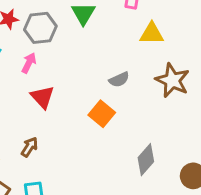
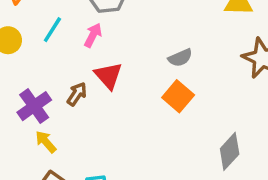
gray semicircle: (119, 80) -> (180, 58), moved
brown arrow: (29, 147) -> (77, 94), moved

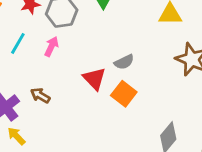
red triangle: (108, 76) -> (94, 79), moved
brown arrow: (77, 94) -> (40, 96), turned -90

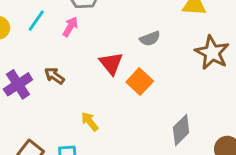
gray semicircle: (124, 62) -> (150, 39), moved
yellow arrow: (16, 136) -> (90, 121), moved

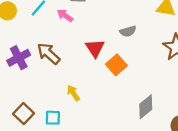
pink arrow: (70, 27) -> (65, 16), turned -91
brown arrow: (54, 76) -> (49, 54), size x1.5

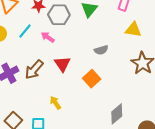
red triangle: (95, 48) -> (62, 64), moved
brown arrow: (49, 54) -> (34, 70), turned -90

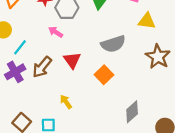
cyan line: (25, 31) -> (20, 47), moved
gray semicircle: (101, 50) -> (113, 44), size x1.6

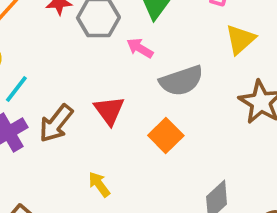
yellow triangle: (147, 21) -> (240, 39), turned -48
pink arrow: (56, 32) -> (140, 48), moved

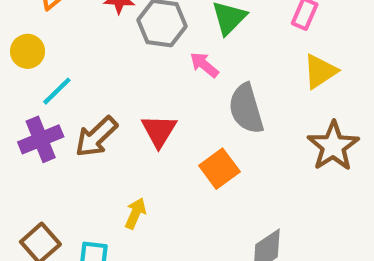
gray semicircle: (181, 81) -> (246, 109), turned 84
yellow arrow: (99, 184) -> (135, 213), turned 52

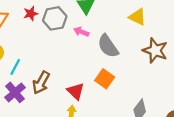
yellow triangle: (320, 71) -> (137, 17), turned -42
red triangle: (159, 131) -> (76, 91), moved

